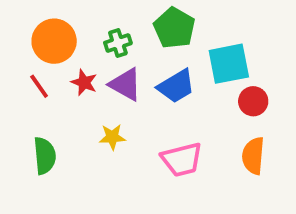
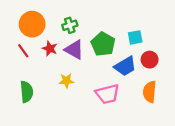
green pentagon: (174, 28) -> (103, 44), moved
cyan square: (229, 64) -> (135, 37), size x0.6
blue trapezoid: (176, 86) -> (125, 66), moved

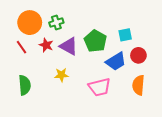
green cross: (70, 25) -> (56, 23), moved

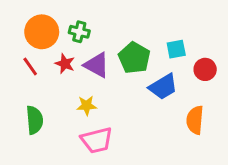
green cross: (56, 23) -> (79, 32), turned 32
red circle: (138, 55) -> (205, 69), moved
pink trapezoid: (99, 87) -> (97, 140), moved

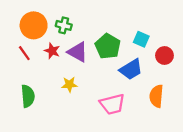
cyan square: (176, 49) -> (141, 39), turned 35
pink trapezoid: (97, 140) -> (112, 104), moved

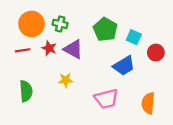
green pentagon: (108, 46) -> (105, 29), moved
red line: (24, 53) -> (23, 50), turned -64
orange semicircle: (156, 96) -> (148, 103), moved

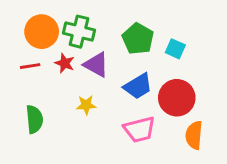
green cross: (60, 24) -> (79, 32), size x1.5
red circle: (156, 53) -> (177, 98), moved, size x1.6
blue trapezoid: (124, 66) -> (138, 86), moved

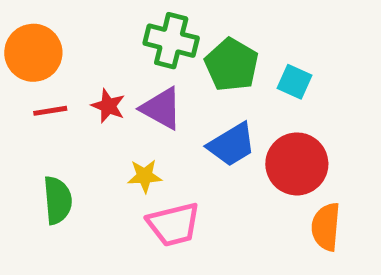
orange circle: (42, 32) -> (33, 53), moved
green cross: (79, 32) -> (171, 41), moved
pink trapezoid: (139, 129) -> (174, 224), moved

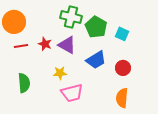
red circle: (297, 164) -> (123, 68), size x0.6
orange semicircle: (326, 227) -> (122, 98), moved

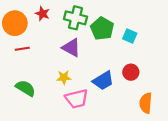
red star: (45, 44) -> (42, 14), moved
blue trapezoid: (96, 60) -> (103, 81), moved
green semicircle: (24, 83) -> (25, 88), turned -54
orange semicircle: (122, 98) -> (146, 103), moved

